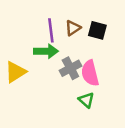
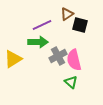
brown triangle: (73, 28) -> (67, 14), moved
purple line: (51, 30) -> (42, 25), turned 72

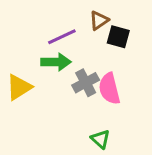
green triangle: (71, 82) -> (100, 139), moved

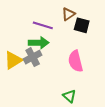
purple line: (62, 37) -> (43, 25), turned 42
gray cross: (86, 83) -> (33, 57), moved

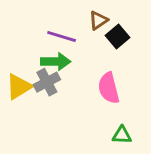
black square: (82, 25) -> (117, 37), turned 35
green triangle: (69, 96) -> (122, 135), moved, turned -40

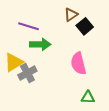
purple line: (62, 37) -> (29, 26), moved
gray cross: (47, 82) -> (27, 73), moved

